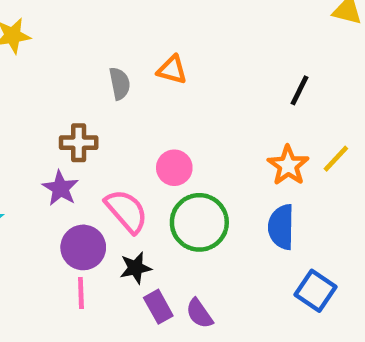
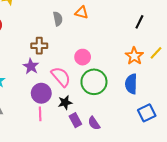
blue square: (315, 291) -> (147, 113), turned 30

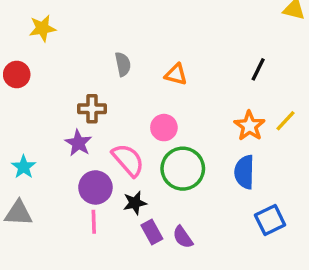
orange triangle: (82, 13) -> (176, 74), moved

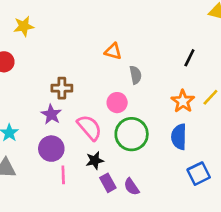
gray semicircle: (123, 64) -> (135, 75), moved
orange triangle: (176, 74) -> (113, 51), moved
purple circle: (95, 187) -> (51, 149), moved

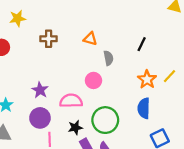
black line: (189, 58) -> (142, 44), moved
brown cross: (62, 88) -> (49, 39), moved
pink semicircle: (89, 128) -> (71, 101), turned -50
green circle: (132, 134) -> (105, 120), moved

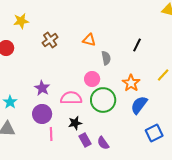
brown cross: (49, 39) -> (50, 40), turned -35
orange star: (147, 79) -> (131, 83), moved
blue semicircle: (144, 108) -> (139, 105), turned 36
green circle: (105, 120) -> (103, 100), moved

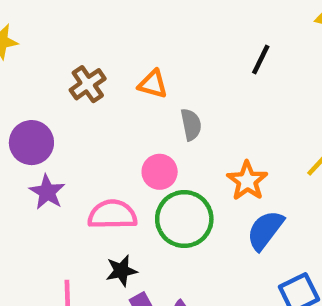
brown cross: (50, 40) -> (88, 84), moved
black line: (137, 45) -> (261, 59), moved
purple circle: (42, 114) -> (31, 143), moved

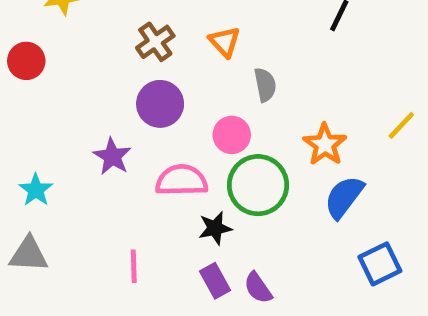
orange triangle: (153, 84) -> (225, 42), turned 32
purple circle: (31, 143) -> (160, 104), moved
black star: (121, 271) -> (215, 228), moved

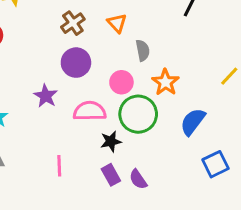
orange star: (325, 145) -> (165, 82), moved

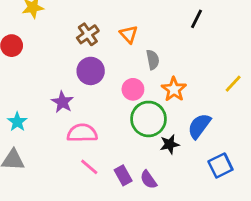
pink semicircle: (90, 111) -> (82, 133), moved
black star: (111, 141) -> (170, 144), moved
pink line: (59, 166) -> (89, 167), moved, turned -48

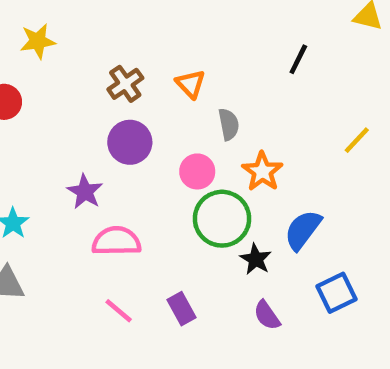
yellow line: (233, 84) -> (357, 140), moved
black star: (170, 144) -> (256, 259), turned -30
pink line: (89, 167) -> (119, 311), moved
purple semicircle: (148, 180) -> (267, 315), moved

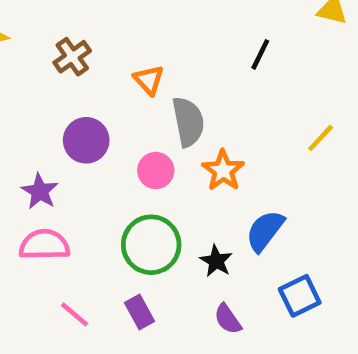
brown cross: (125, 84) -> (72, 57), moved
gray semicircle: (229, 124) -> (188, 122), size x1.5
green circle: (222, 219) -> (151, 245), moved
pink semicircle: (116, 241) -> (44, 245), moved

